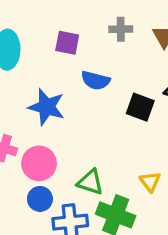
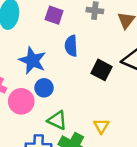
blue semicircle: (96, 80) -> (71, 46), turned 65
blue circle: (40, 199) -> (44, 88), moved

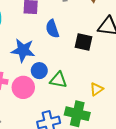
green triangle: (57, 120) -> (58, 80), moved
yellow triangle: (101, 126) -> (97, 89), turned 40

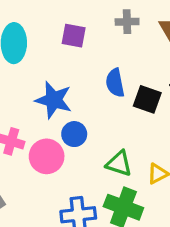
blue semicircle: (52, 29) -> (115, 83), moved
green triangle: (58, 80) -> (119, 164), moved

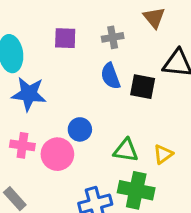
gray cross: (127, 22) -> (113, 37), moved
blue star: (54, 100) -> (29, 94), moved

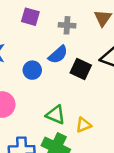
blue semicircle: (110, 76) -> (58, 55), turned -125
blue circle: (80, 129) -> (32, 70), moved

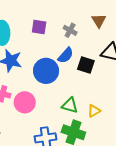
gray cross: (67, 25) -> (70, 30), turned 32
blue circle: (32, 70) -> (46, 71), size x1.6

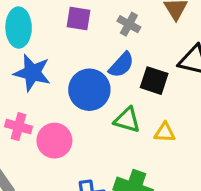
green triangle: (70, 105) -> (127, 120), moved
yellow triangle: (94, 111) -> (165, 132), moved, turned 32

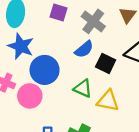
gray cross: (129, 24) -> (93, 21), size x1.5
blue circle: (89, 90) -> (45, 70), moved
yellow triangle: (165, 132) -> (108, 101), size x1.5

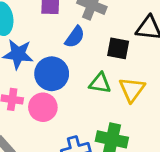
blue semicircle: (84, 49) -> (75, 37), moved
yellow triangle: (108, 101) -> (132, 90), turned -50

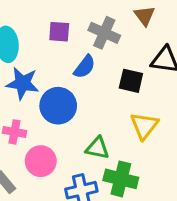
green triangle: (100, 83) -> (97, 148), moved
pink circle: (43, 107) -> (41, 161), moved

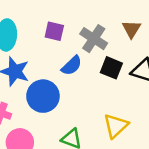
black square: (131, 81) -> (111, 68), moved

